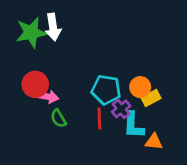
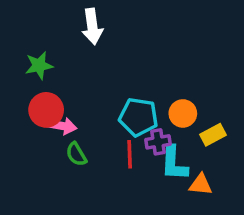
white arrow: (53, 27) -> (92, 26), moved
green star: (31, 33) -> (39, 66), moved, size x0.7
yellow rectangle: (151, 98) -> (213, 135), moved
purple cross: (121, 109) -> (158, 142), turned 30

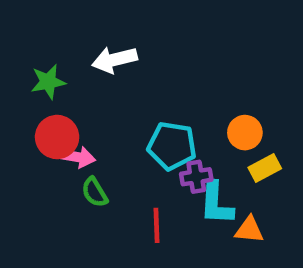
white arrow: (92, 26) -> (115, 60), moved, turned 84
orange circle: (183, 113) -> (245, 133), moved
red line: (130, 154) -> (156, 225), moved

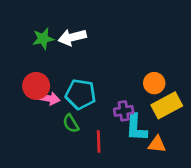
green star: (48, 82) -> (43, 39), moved
cyan pentagon: (172, 146) -> (81, 94), moved
yellow rectangle: (265, 168) -> (167, 105), size x1.5
green semicircle: (95, 192) -> (71, 123), moved

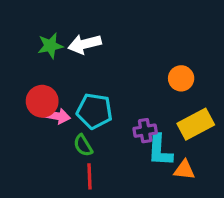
orange circle: (154, 83) -> (181, 78), moved
red line: (99, 141) -> (90, 176), moved

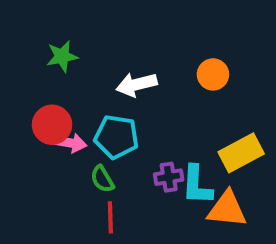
white arrow: (85, 44) -> (137, 84), moved
orange circle: (181, 78) -> (213, 74), moved
purple cross: (145, 131) -> (169, 177), moved
orange triangle: (184, 170) -> (227, 209), size x1.5

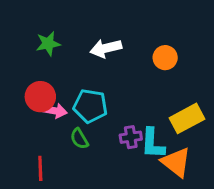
white arrow: (137, 84) -> (106, 48), moved
orange triangle: (227, 209) -> (176, 162), turned 32
red line: (110, 217) -> (40, 168), moved

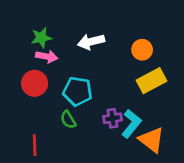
pink arrow: (54, 111) -> (47, 56), moved
yellow rectangle: (187, 118) -> (151, 81), moved
cyan L-shape: (153, 143) -> (131, 124), turned -144

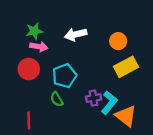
cyan pentagon: (78, 91) -> (65, 76), turned -30

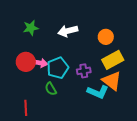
pink arrow: (39, 47) -> (40, 63), moved
purple cross: (94, 98) -> (84, 71), moved
cyan L-shape: (109, 103) -> (98, 92), turned 75
orange triangle: (126, 116) -> (112, 81), moved

